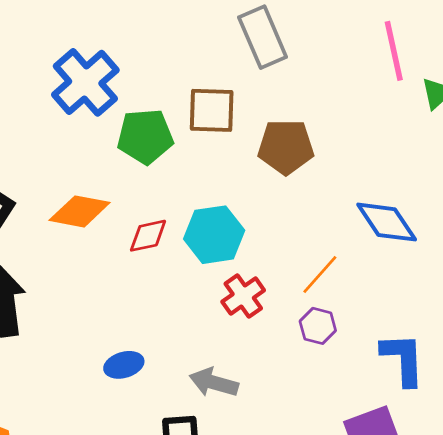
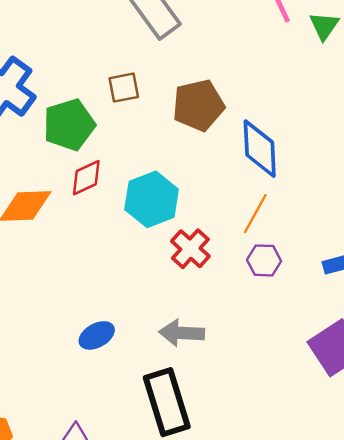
brown square: (212, 110) -> (124, 88), size x0.7
blue diamond: (387, 222) -> (260, 149), moved, turned 44
red diamond: (148, 236) -> (86, 178), moved

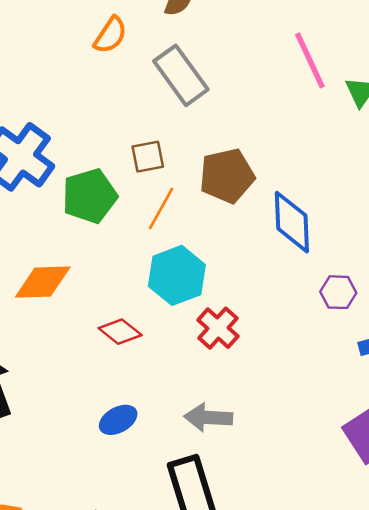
red diamond: (86, 178) -> (120, 332), moved, turned 63
orange line: (255, 214) -> (161, 208), moved
purple hexagon: (264, 260) -> (338, 292), moved

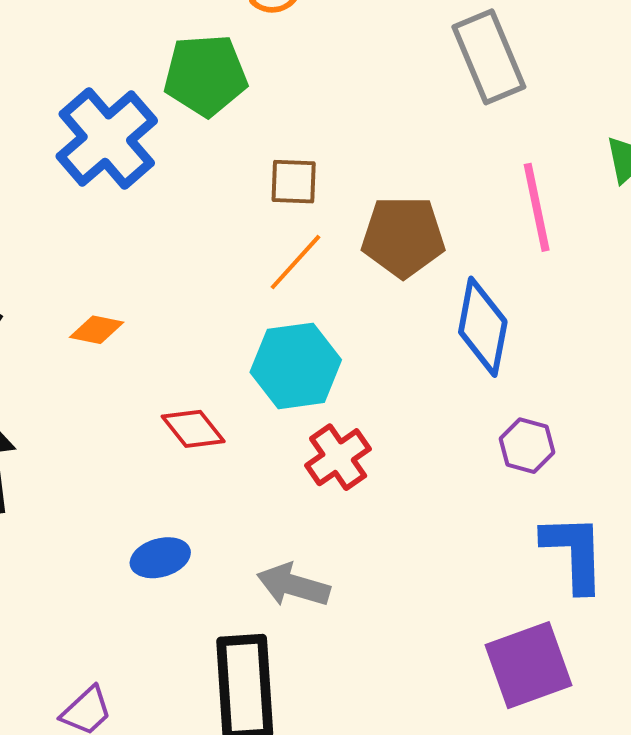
pink line: (310, 60) -> (537, 207), moved
gray rectangle: (181, 75) -> (489, 57), moved
green pentagon: (90, 196) -> (205, 75), moved
orange diamond: (43, 282) -> (97, 330), size x0.6

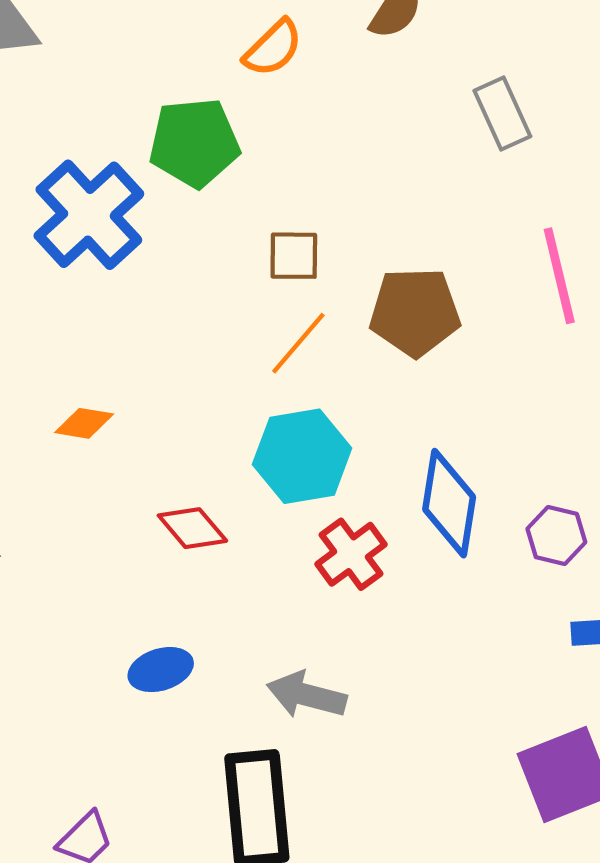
gray rectangle: (489, 57) -> (502, 114), size x0.7
blue diamond: (483, 327) -> (449, 503), moved

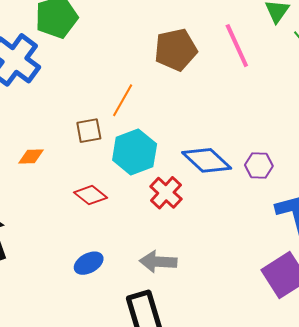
brown square: (294, 256) -> (89, 131), moved
brown pentagon: (415, 312) -> (176, 50), moved
blue diamond: (449, 503) -> (207, 160), turned -45

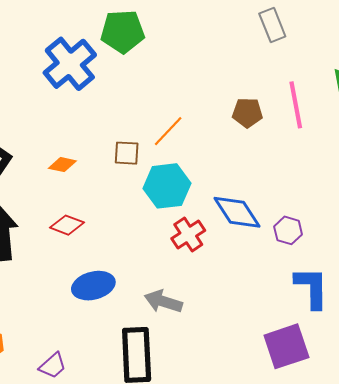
brown pentagon: (176, 50) -> (247, 113), moved, size x0.7
red diamond: (90, 195) -> (67, 225), moved, turned -32
blue ellipse: (89, 263) -> (93, 286), size x1.4

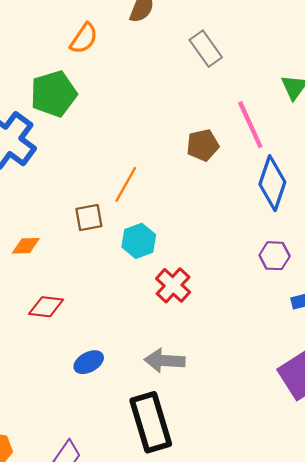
cyan hexagon: (167, 186) -> (139, 241), size x0.7
blue diamond: (237, 212) -> (272, 183), moved, turned 66
blue ellipse: (93, 286) -> (89, 362), size x0.7

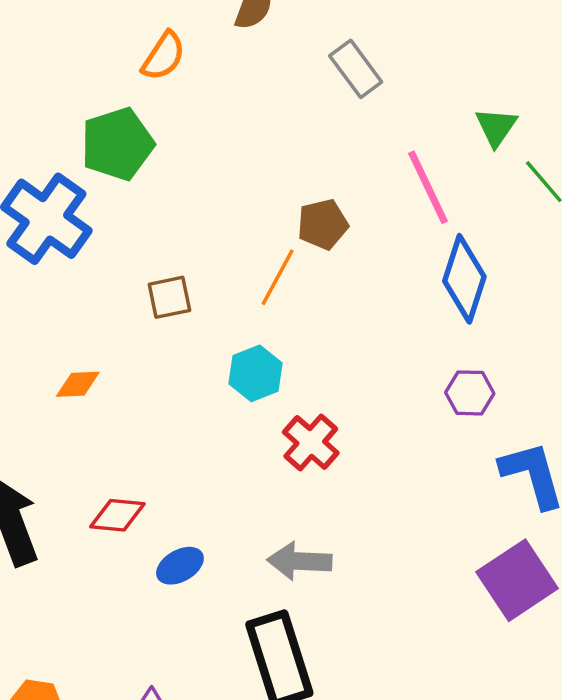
brown pentagon: (203, 145) -> (323, 224), moved
orange line: (126, 184) -> (278, 277), moved
brown square: (89, 218) -> (169, 297), moved
red diamond: (46, 307) -> (117, 515), moved

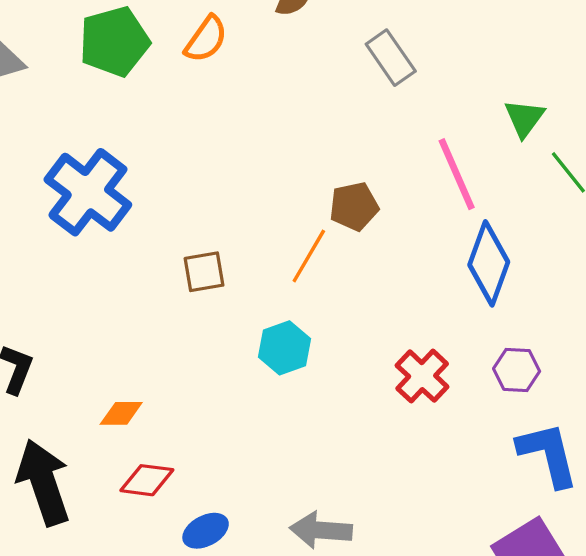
green pentagon: (117, 144) -> (114, 41), moved
orange diamond: (78, 384) -> (121, 413), moved
purple hexagon: (470, 393) -> (517, 370), moved
red cross: (311, 442) -> (422, 376), moved

